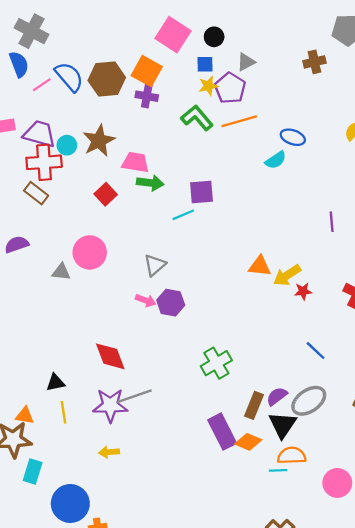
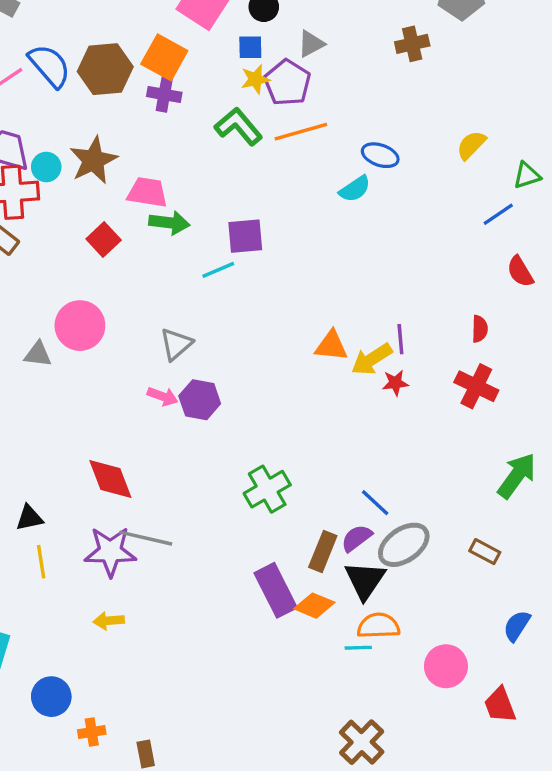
purple line: (332, 222) -> (400, 339), moved
blue line: (316, 351) -> (375, 503), moved
gray line: (134, 396) -> (146, 538), turned 32
blue circle: (70, 503) -> (51, 697), size x0.7

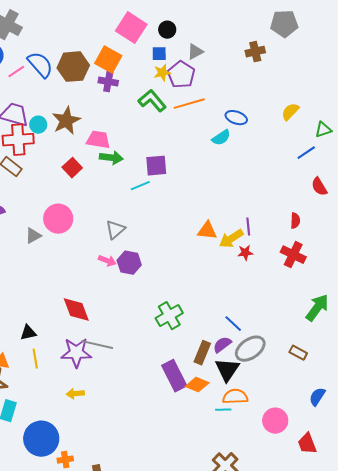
gray triangle: (38, 354) -> (33, 236), turned -36
blue circle: (51, 697) -> (41, 439), size x1.5

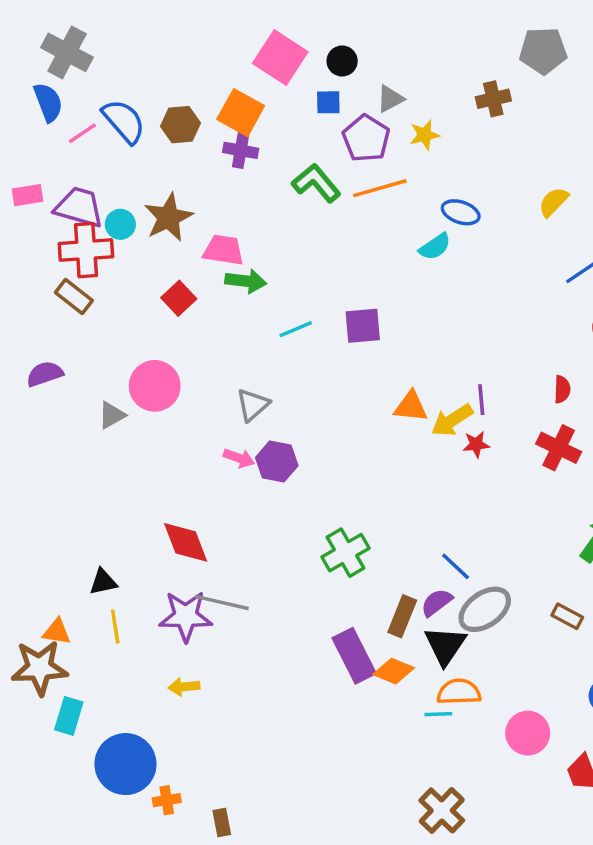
brown hexagon: (73, 67) -> (180, 125), size x0.7
yellow star: (162, 73) -> (425, 135), moved
purple square: (156, 166) -> (363, 326), moved

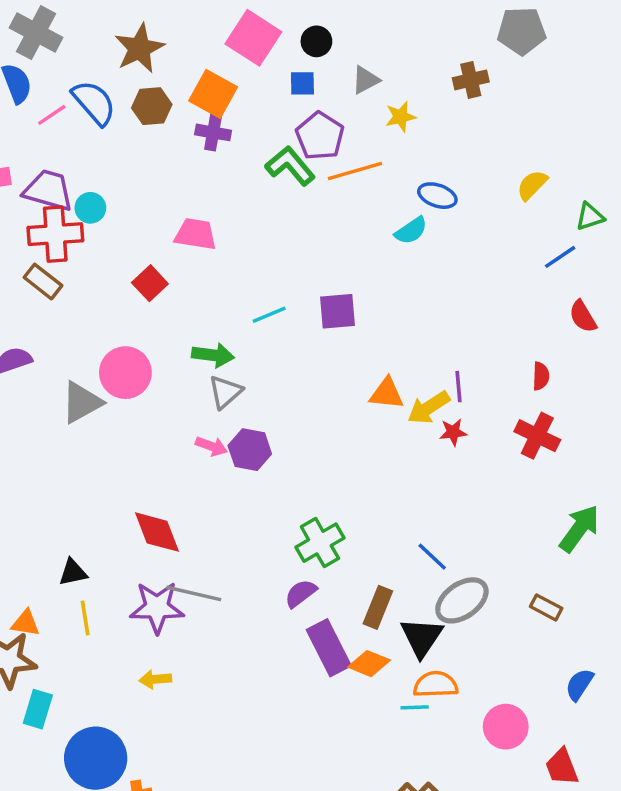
purple pentagon: (366, 138) -> (320, 136), moved
brown star: (168, 217) -> (139, 48), moved
green arrow: (246, 281) -> (213, 355), moved
gray triangle: (112, 415) -> (82, 402), size x1.5
purple semicircle: (437, 602) -> (301, 593), moved

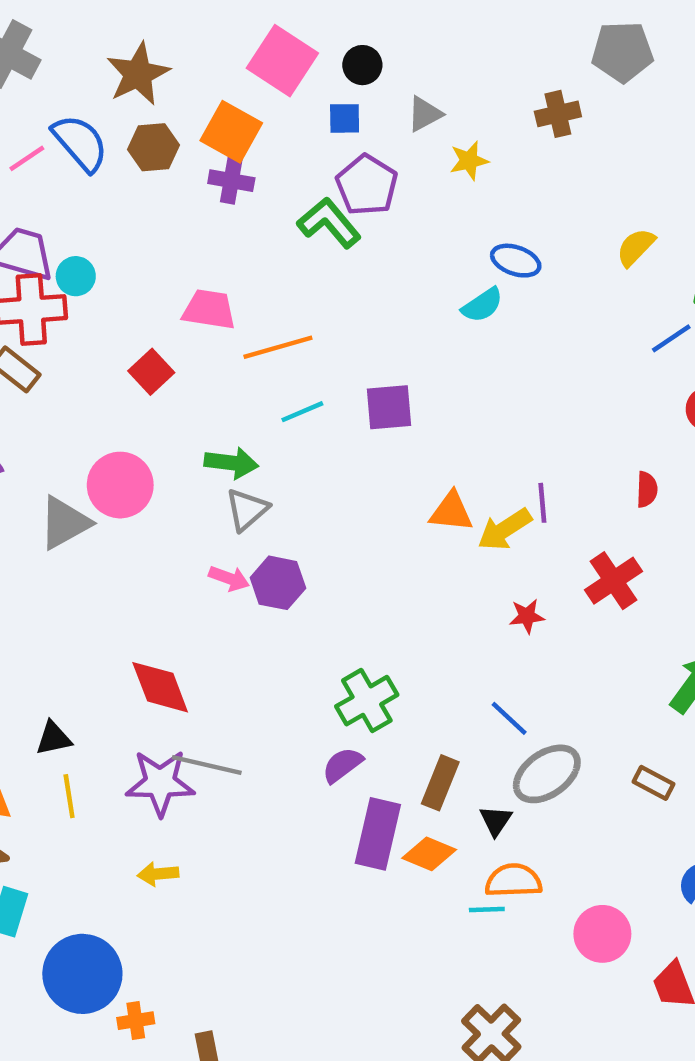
orange line: (355, 171) -> (278, 347), moved
red star: (453, 432) -> (527, 616), moved
red cross: (537, 436) -> (613, 581), moved, turned 30
black triangle: (422, 637) -> (496, 821), size x0.6
purple rectangle: (329, 648) -> (378, 834), turned 40

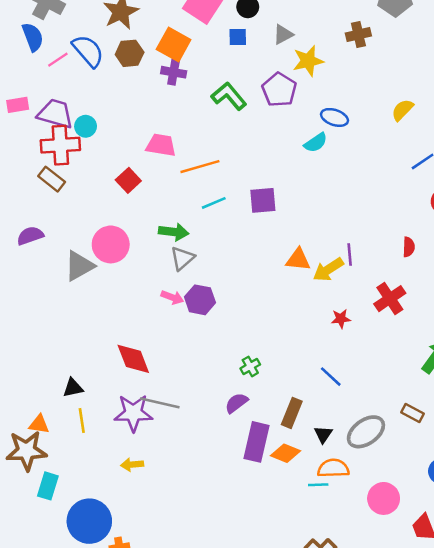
yellow star: (469, 161) -> (308, 61), size x1.4
purple pentagon: (367, 185) -> (279, 90), moved
green cross: (367, 701) -> (250, 366), size x0.6
gray ellipse: (547, 774) -> (366, 432), moved

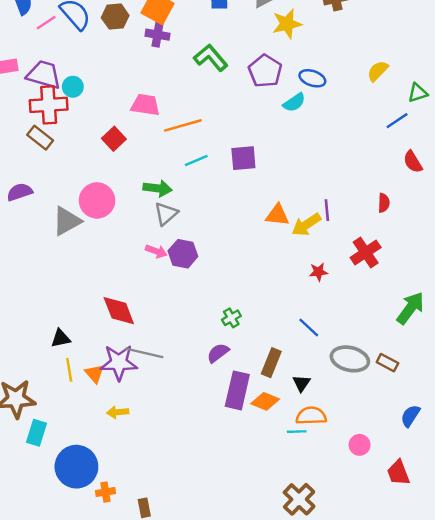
purple pentagon: (279, 90) -> (265, 71), moved
orange triangle: (39, 424) -> (95, 373), moved, turned 40
gray ellipse: (366, 432) -> (350, 359), moved, turned 48
pink circle: (384, 498) -> (360, 445), size x0.7

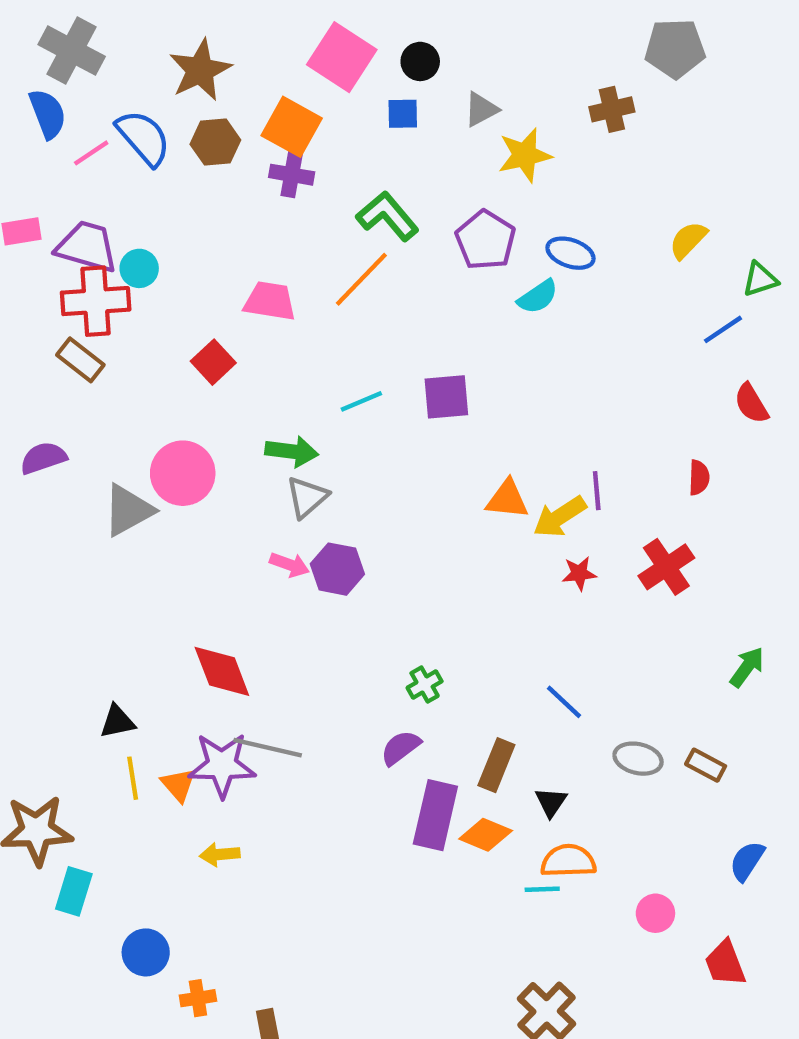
orange line: (183, 125) -> (361, 279), moved, turned -30
red star: (318, 272) -> (579, 573), moved
green arrow: (410, 308) -> (747, 667), size x0.7
gray ellipse: (350, 359) -> (638, 759), size x0.7
blue circle: (76, 467) -> (146, 952), size x0.6

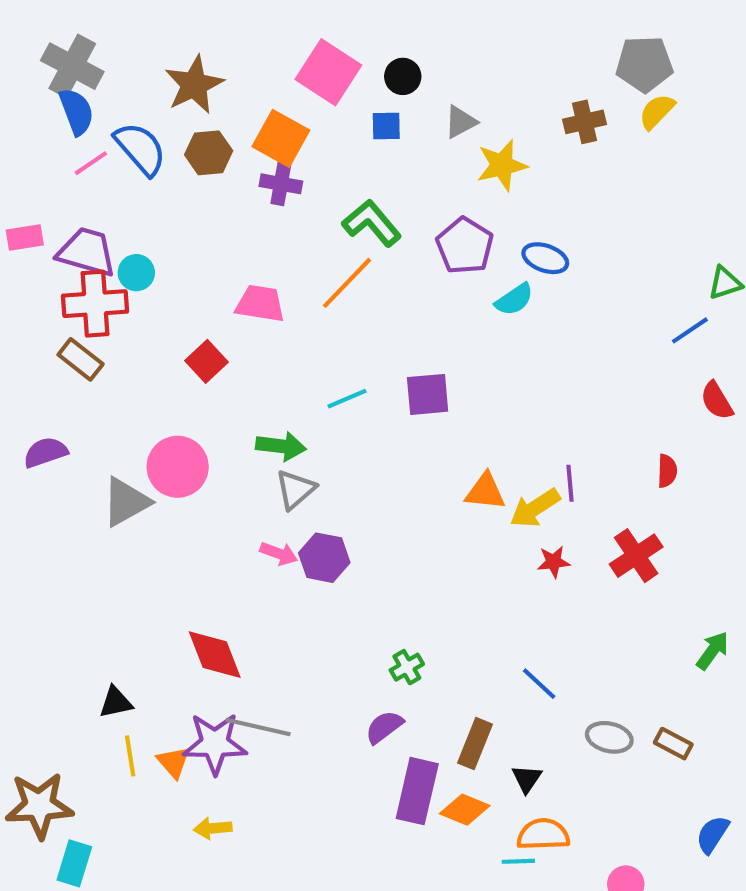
blue semicircle: (48, 114) -> (76, 112), moved
yellow semicircle: (688, 240) -> (657, 112), moved

